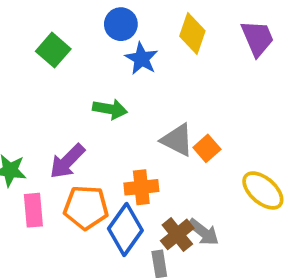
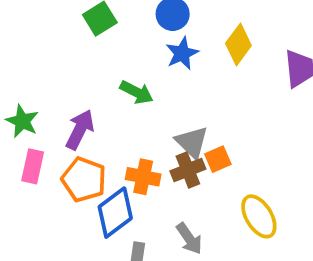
purple arrow: (67, 161) -> (80, 130), turned 144
brown cross: (177, 234) -> (188, 170), moved

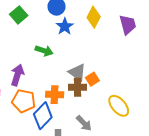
brown cross: (188, 170) -> (77, 87), turned 30

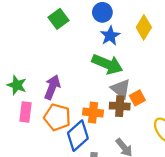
green arrow: (44, 51) -> (107, 64), moved, size x1.5

